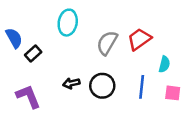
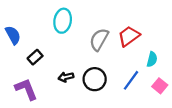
black rectangle: (33, 54) -> (35, 57), moved
blue line: (142, 87) -> (131, 80), turned 30
pink square: (173, 93) -> (160, 86), turned 32

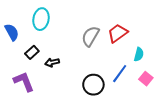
cyan ellipse: (63, 21) -> (41, 19), moved
black arrow: (66, 77) -> (52, 62), moved
black circle: (95, 79) -> (93, 85), moved

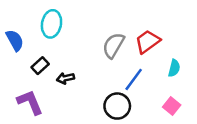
blue line: (120, 74) -> (134, 79), moved
pink square: (146, 79) -> (172, 106), moved

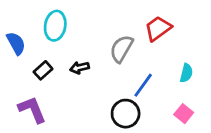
red trapezoid: (148, 42) -> (158, 28), moved
black arrow: (65, 78) -> (80, 68), moved

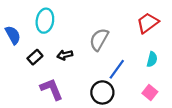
red trapezoid: (158, 28) -> (148, 23), moved
purple L-shape: (32, 110) -> (52, 89), moved

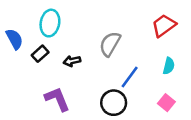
black rectangle: (35, 57) -> (40, 54), moved

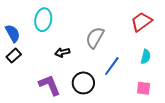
black rectangle: (40, 54) -> (14, 56), moved
black circle: (114, 103) -> (83, 83), moved
pink square: (166, 103) -> (143, 88), turned -32

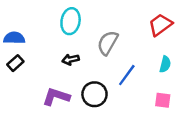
cyan ellipse: (43, 20) -> (71, 21), moved
blue semicircle: (13, 33) -> (14, 38), turned -60
purple L-shape: (50, 85) -> (56, 97), turned -50

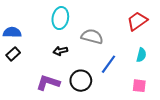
gray semicircle: (108, 43) -> (92, 36), turned 75

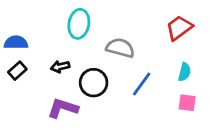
black arrow: (60, 51) -> (60, 67), moved
black circle: (81, 81) -> (94, 83), moved
pink square: (139, 86) -> (187, 103), moved

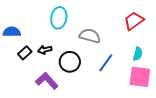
black rectangle: (17, 71) -> (25, 53), moved
pink square: (187, 103) -> (140, 77), size x1.6
purple L-shape: (63, 108) -> (47, 81), turned 30

